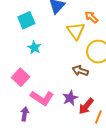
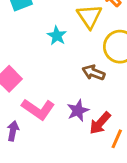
cyan star: (34, 48) -> (57, 36), moved

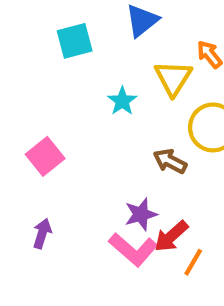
pink L-shape: (38, 109) -> (133, 249), moved

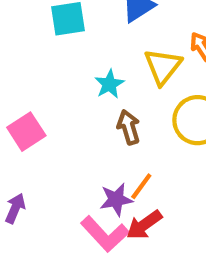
brown arrow: (170, 161) -> (129, 127), moved, turned 40
orange line: (193, 262) -> (141, 186), moved

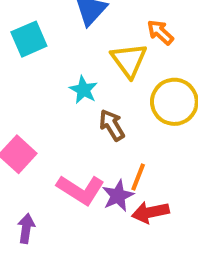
red arrow: (144, 225) -> (150, 212), turned 39
pink L-shape: (105, 234) -> (81, 190), moved

